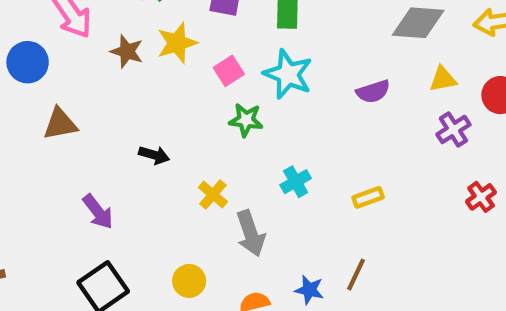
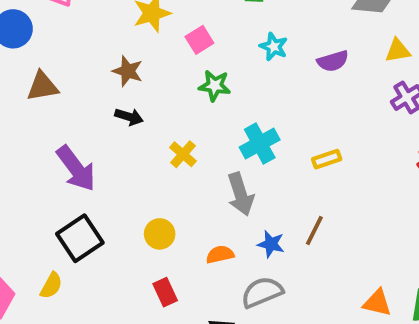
brown star: (127, 51) -> (128, 71), moved
cyan star: (288, 74) -> (274, 47), moved, size x0.6
cyan cross: (296, 182) -> (260, 143), size x1.4
purple arrow: (98, 212) -> (76, 168), size x1.4
gray arrow: (251, 233) -> (241, 194), moved

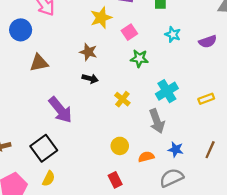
brown line: (314, 231) -> (210, 150), moved
yellow circle: (160, 234) -> (120, 146), moved
black square: (80, 238) -> (44, 148), moved

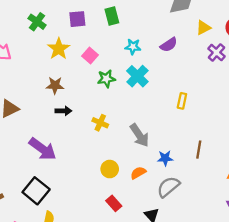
cyan cross: (167, 91) -> (137, 76), moved
yellow rectangle: (206, 99) -> (182, 101), turned -42

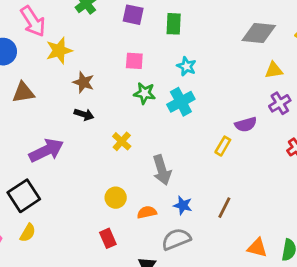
purple semicircle: (169, 45) -> (246, 124), moved
yellow star: (59, 49) -> (59, 51), moved
pink square: (90, 56) -> (134, 61), turned 35
purple arrow: (43, 149) -> (46, 150), turned -80

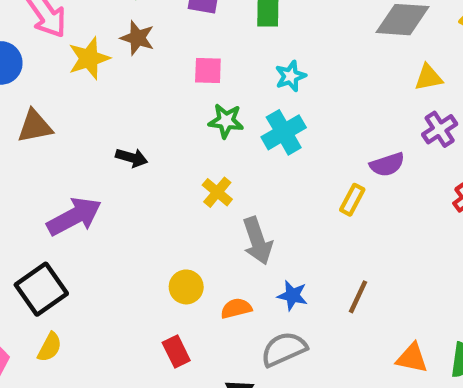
cyan star: (186, 66) -> (291, 76), turned 30
brown star: (83, 82) -> (137, 38), moved
yellow cross: (122, 141) -> (217, 192), moved

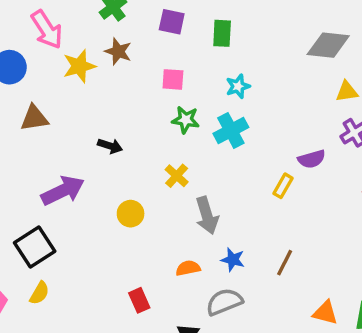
yellow circle: (186, 287) -> (131, 214), moved

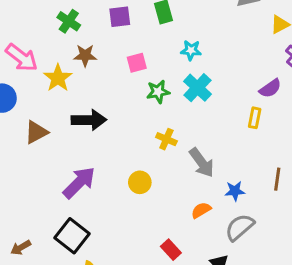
cyan star: (238, 86) -> (191, 50), turned -30
black arrow: (110, 146) -> (89, 120), moved, size x1.6

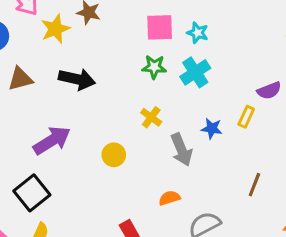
pink square: (137, 63) -> (160, 27), moved, size x1.4
blue star: (235, 191) -> (212, 128), moved

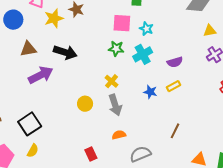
purple semicircle: (269, 91) -> (175, 62), moved
yellow rectangle: (246, 117) -> (173, 86), turned 32
purple arrow: (52, 140) -> (41, 75), moved
gray arrow: (181, 150) -> (115, 105), moved

